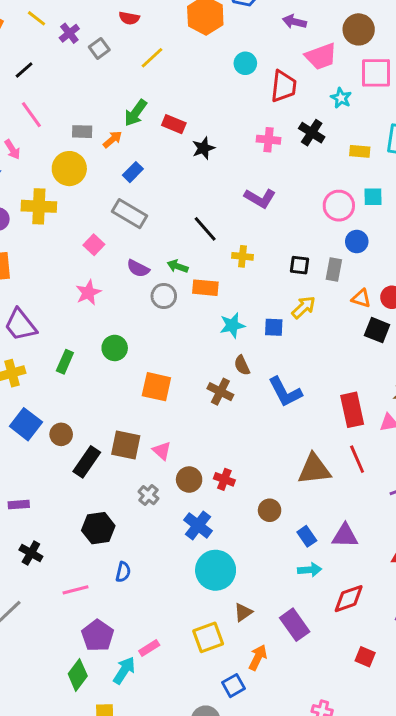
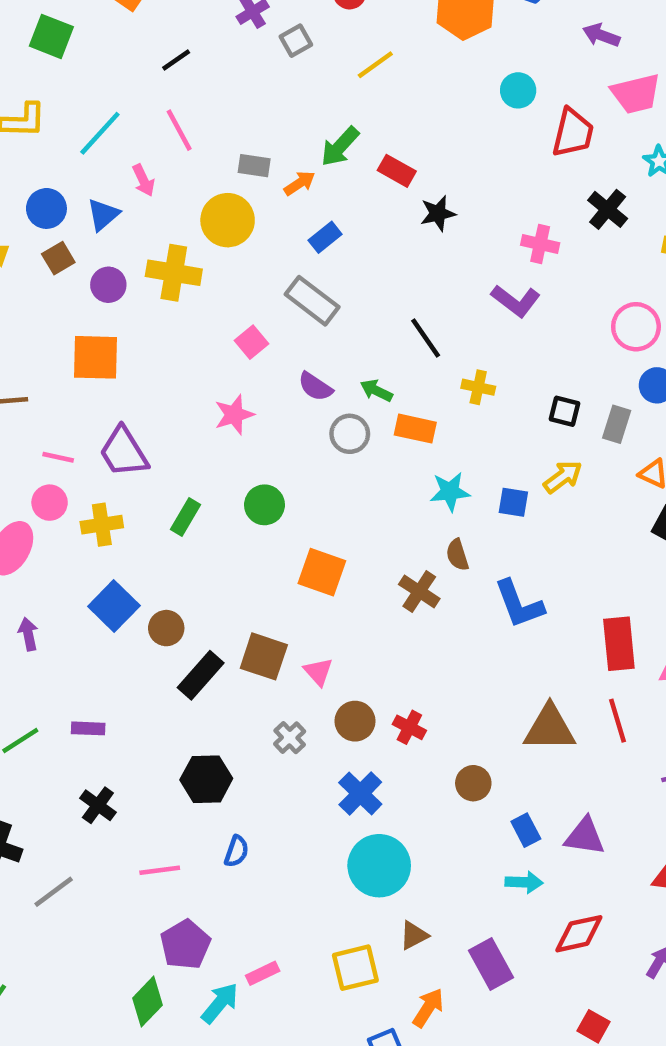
pink cross: (269, 140) -> (540, 244), moved

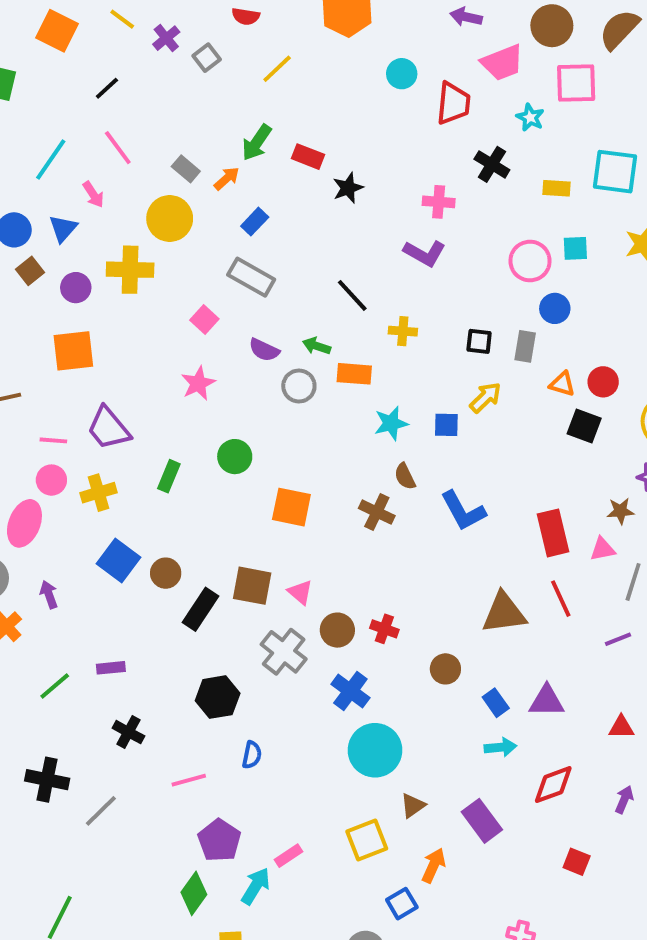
gray rectangle: (254, 166) -> (186, 169), turned 40
gray cross: (290, 738) -> (284, 652), size x1.6

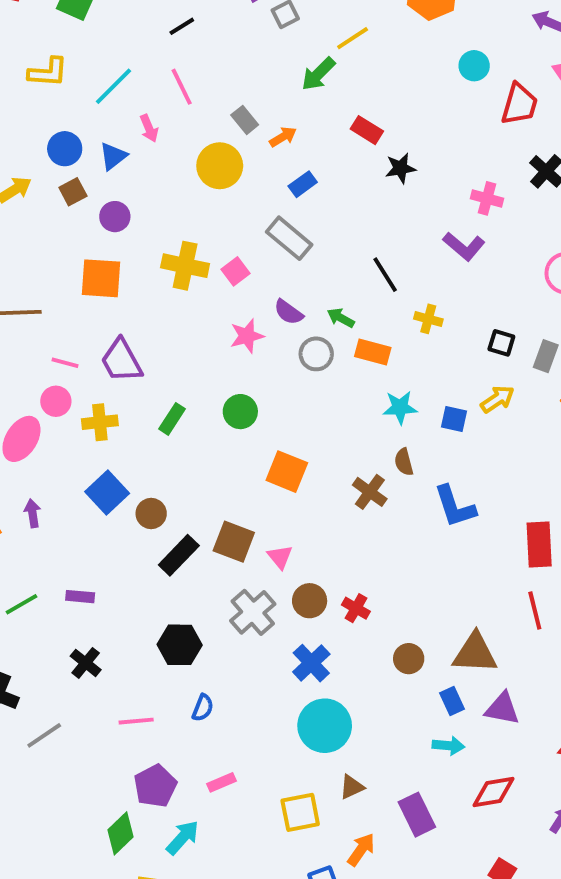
green arrow: (257, 143) -> (318, 74), moved
yellow cross: (130, 270) -> (185, 266), moved
pink star: (198, 383) -> (247, 336), moved
brown triangle: (504, 613) -> (475, 653), moved
pink rectangle: (288, 856) -> (222, 782), moved

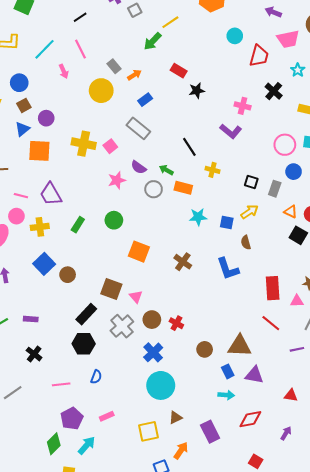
blue triangle: (113, 156) -> (22, 129), moved
brown semicircle: (404, 462) -> (246, 242), moved
black rectangle: (179, 555) -> (86, 314), moved
red line: (535, 611) -> (271, 323), turned -36

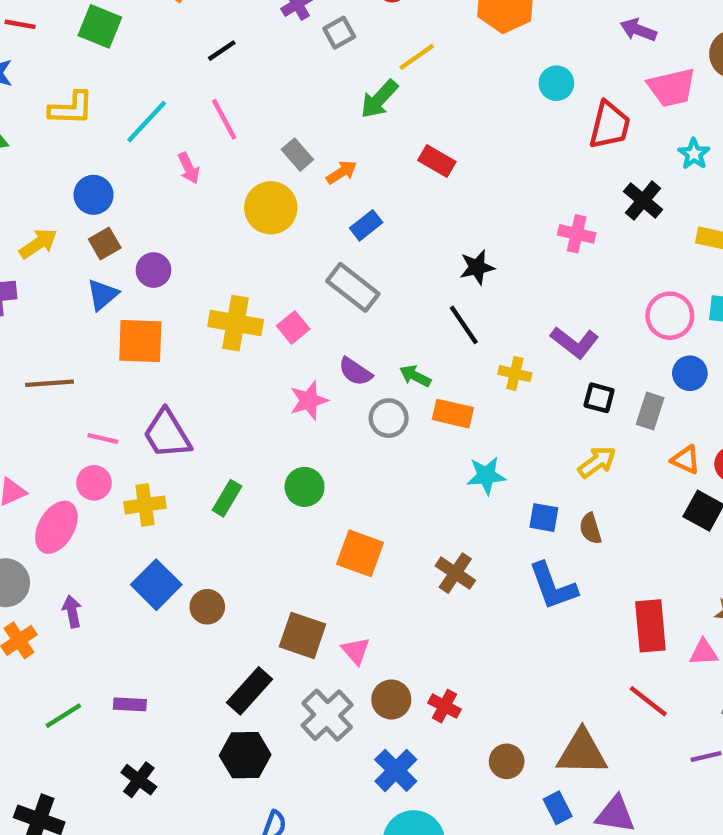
black star: (197, 91) -> (477, 267), moved
purple L-shape: (231, 131) -> (575, 342), moved
blue square: (227, 223) -> (544, 518), moved

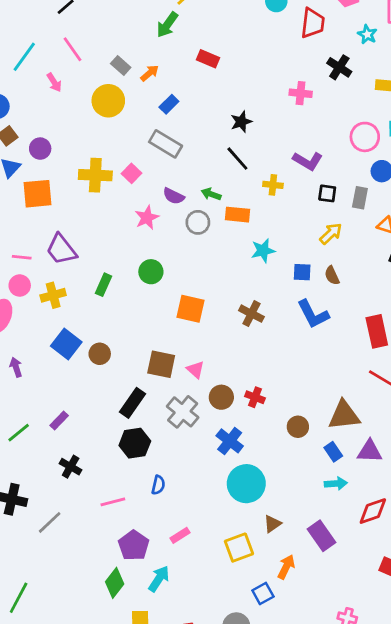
purple rectangle: (130, 704) -> (59, 420), turned -42

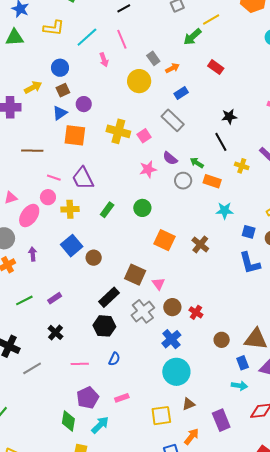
brown cross: (251, 314) -> (200, 244), moved
green diamond: (115, 583) -> (68, 421), turned -40

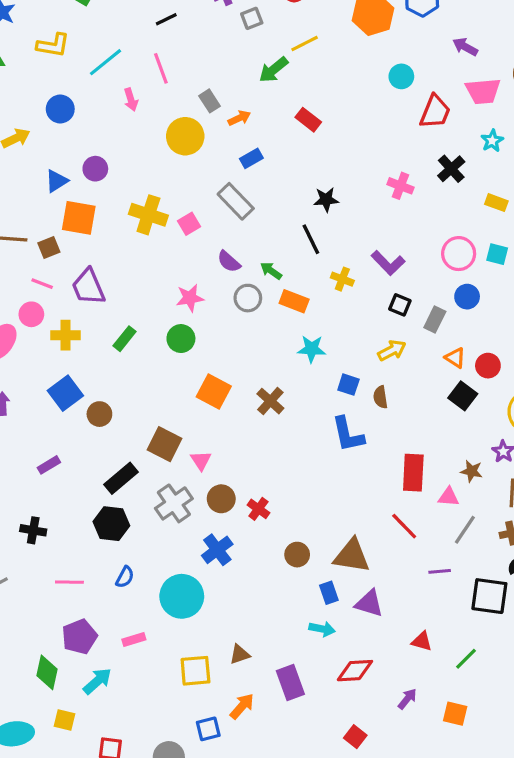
brown square: (63, 90) -> (49, 247), moved
pink star: (148, 169) -> (190, 298), moved
purple rectangle: (55, 298) -> (49, 465), moved
black cross: (56, 332) -> (33, 530), turned -35
cyan circle: (176, 372) -> (182, 596), moved

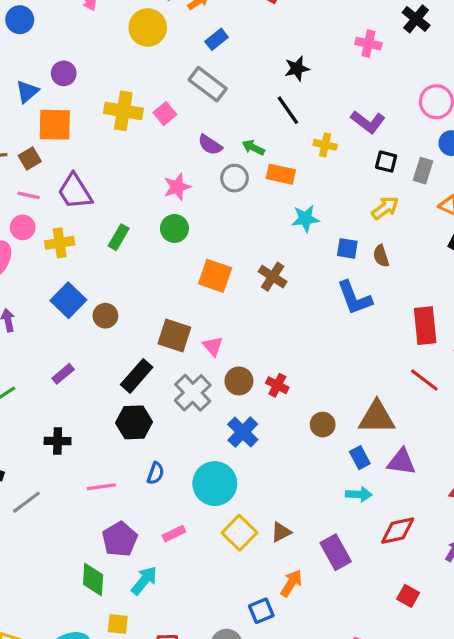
yellow square: (195, 671) -> (239, 533), moved, turned -32

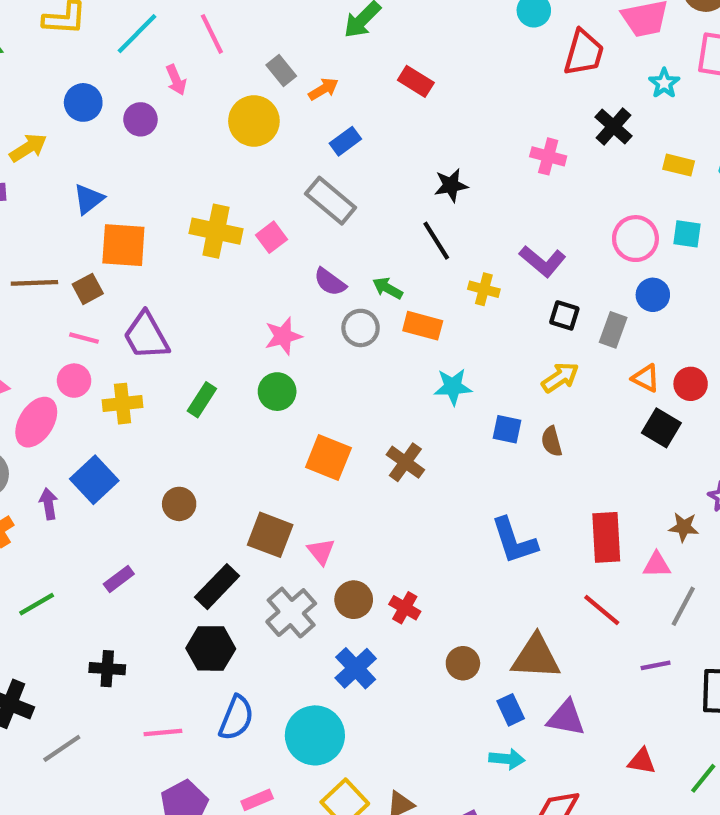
purple circle: (64, 73) -> (140, 119), moved
blue L-shape: (354, 298) -> (514, 541), moved
blue square: (68, 300) -> (94, 480), moved
blue semicircle: (156, 473) -> (236, 718), size x1.5

